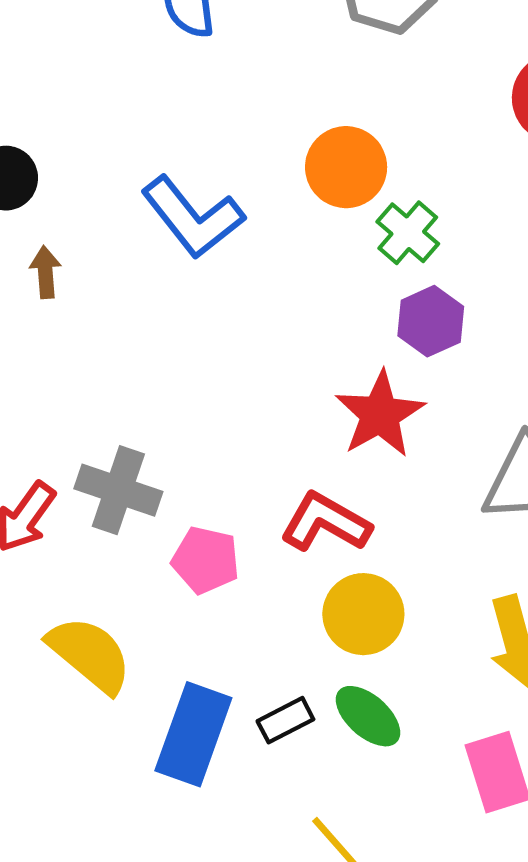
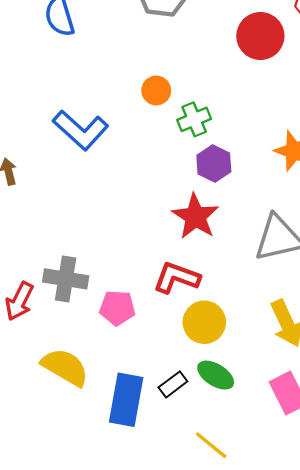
orange circle: (346, 167) -> (156, 91), size x0.7
green cross: (408, 233) -> (194, 119), turned 36

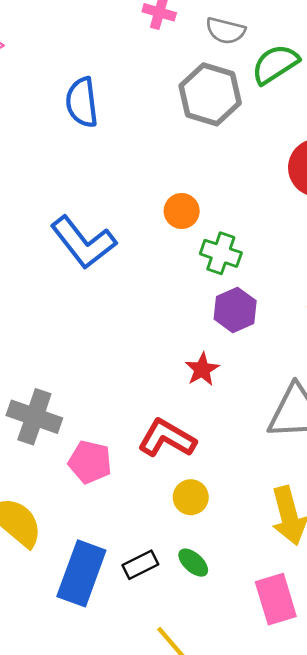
green cross: (194, 119) -> (221, 253), turned 32
red star: (195, 217) -> (202, 369), size x0.6
yellow circle: (204, 322) -> (191, 497), size x0.7
green ellipse: (216, 375) -> (193, 563), size x0.7

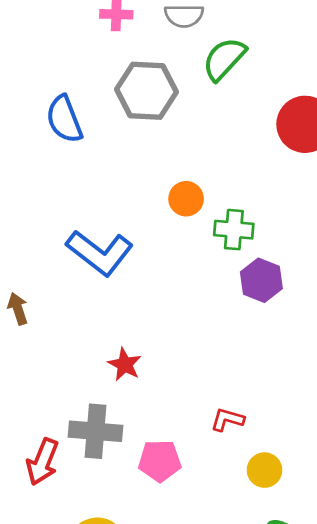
green semicircle: (275, 64) -> (224, 59), moved
gray hexagon: (210, 94) -> (147, 91), moved
red star: (202, 369) -> (125, 364), moved
red L-shape: (167, 438) -> (227, 420), size x0.6

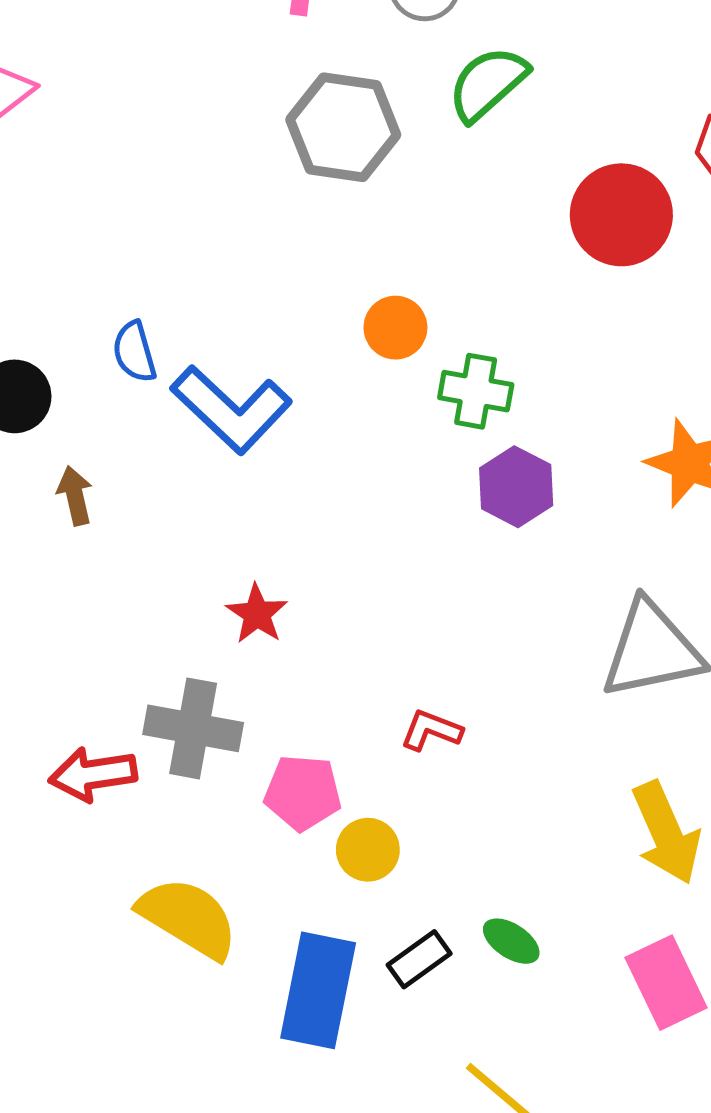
blue semicircle: (64, 119) -> (134, 352), moved, size x0.7
red arrow: (43, 462) -> (93, 774), turned 54
yellow circle: (264, 470) -> (368, 850), moved

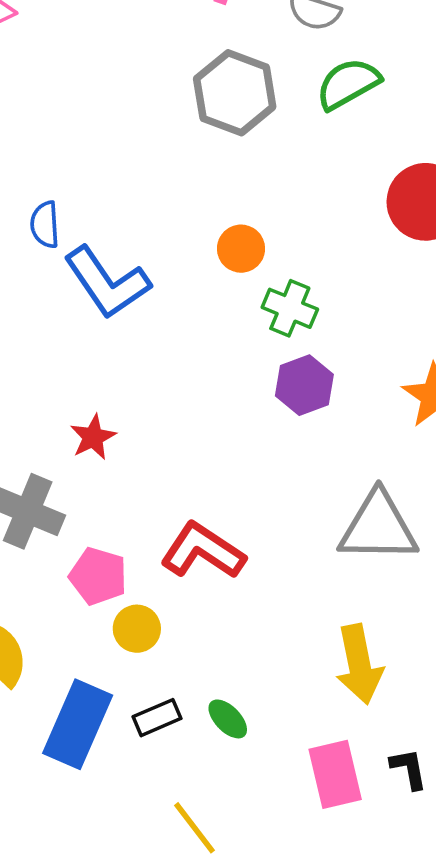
red L-shape: (431, 730) -> (203, 551), size x1.8

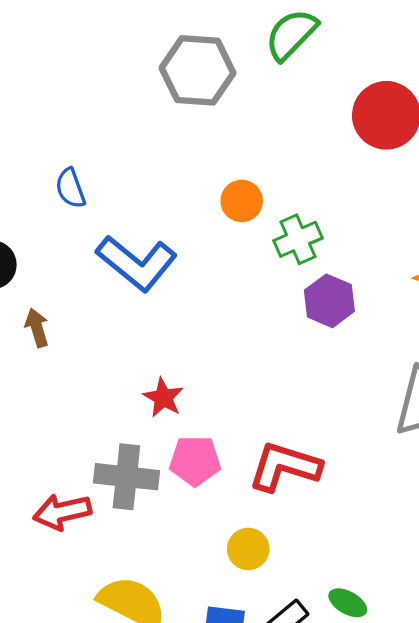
blue semicircle: (45, 225) -> (70, 188), moved
green cross: (290, 308) -> (298, 239), turned -30
pink pentagon: (98, 576) -> (195, 461), moved

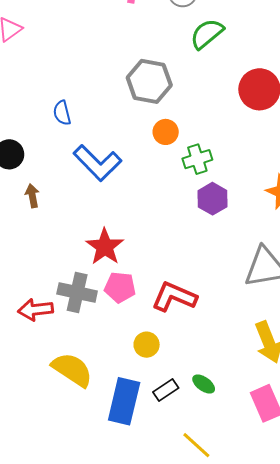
gray hexagon: (197, 70) -> (149, 81), moved
red star: (163, 398) -> (105, 247), size x1.5

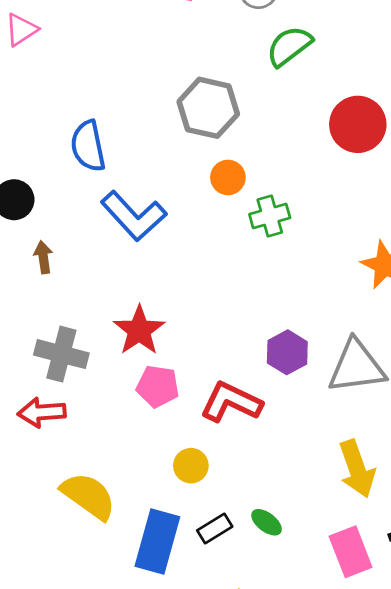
blue semicircle: (62, 113) -> (88, 146), size x1.5
purple hexagon: (212, 199) -> (287, 352), moved
gray cross: (77, 293) -> (61, 354), moved

